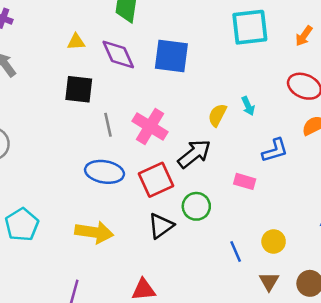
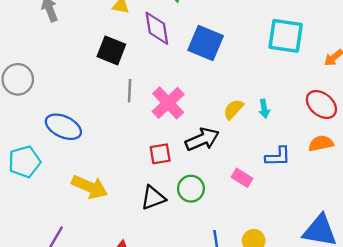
blue ellipse: (104, 172) -> (63, 127), moved
red square: (156, 180) -> (160, 154), size x0.7

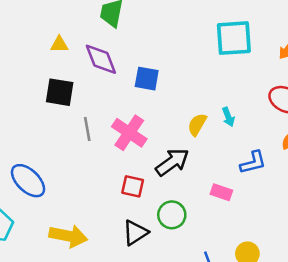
blue square: (206, 43) -> (147, 79), moved, size x0.7
blue ellipse: (63, 127) -> (28, 181), turned 32
red square: (160, 154) -> (133, 186), turned 35

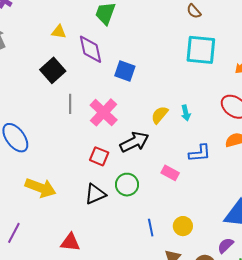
black square: (60, 92) -> (53, 70), turned 30

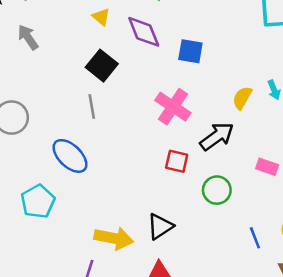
yellow triangle: (59, 32) -> (101, 17), turned 42
gray line: (70, 104) -> (92, 106), moved
yellow arrow: (40, 188) -> (114, 238), moved
black triangle: (95, 194) -> (160, 226), moved

